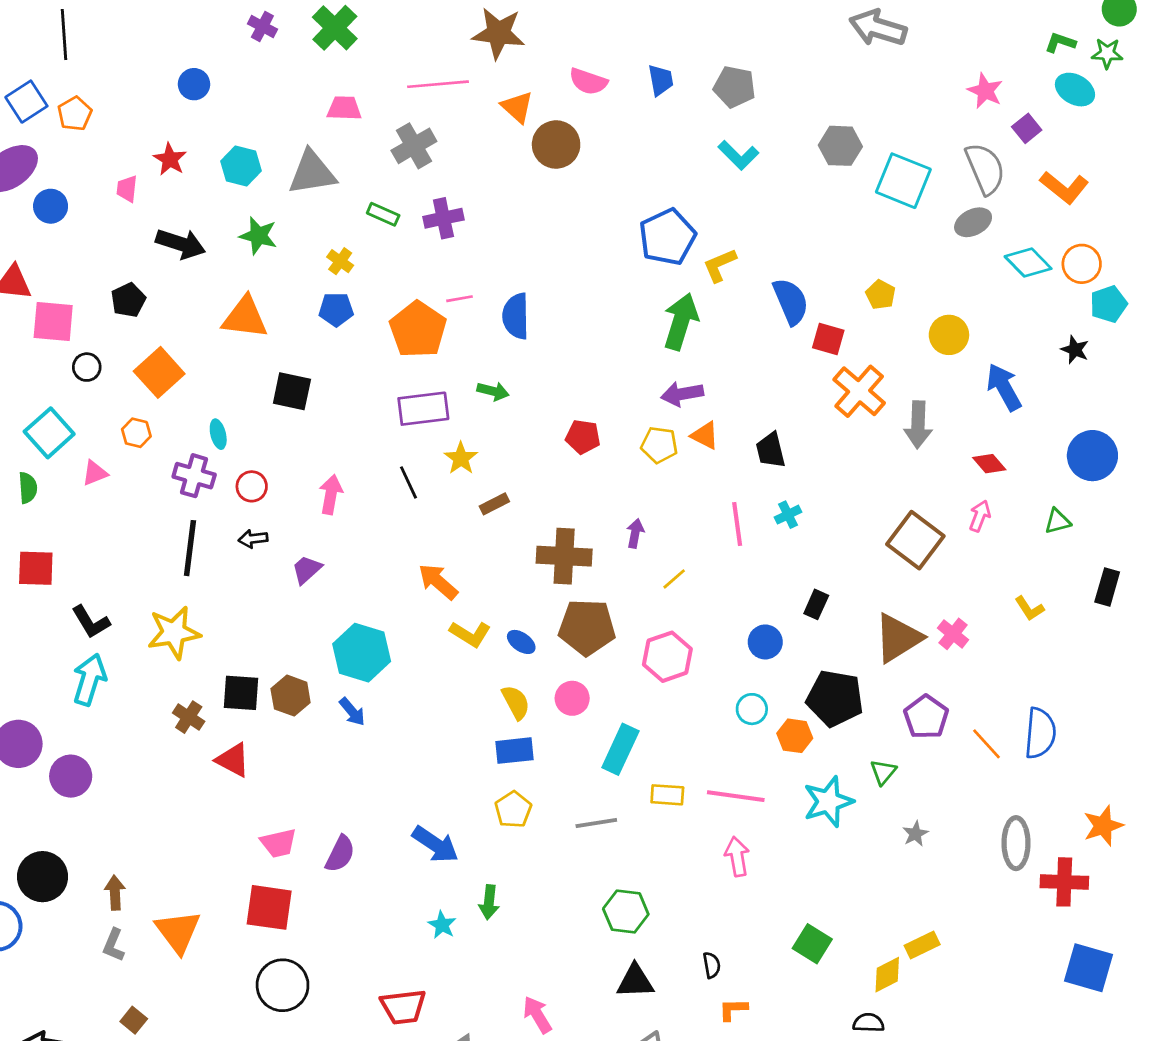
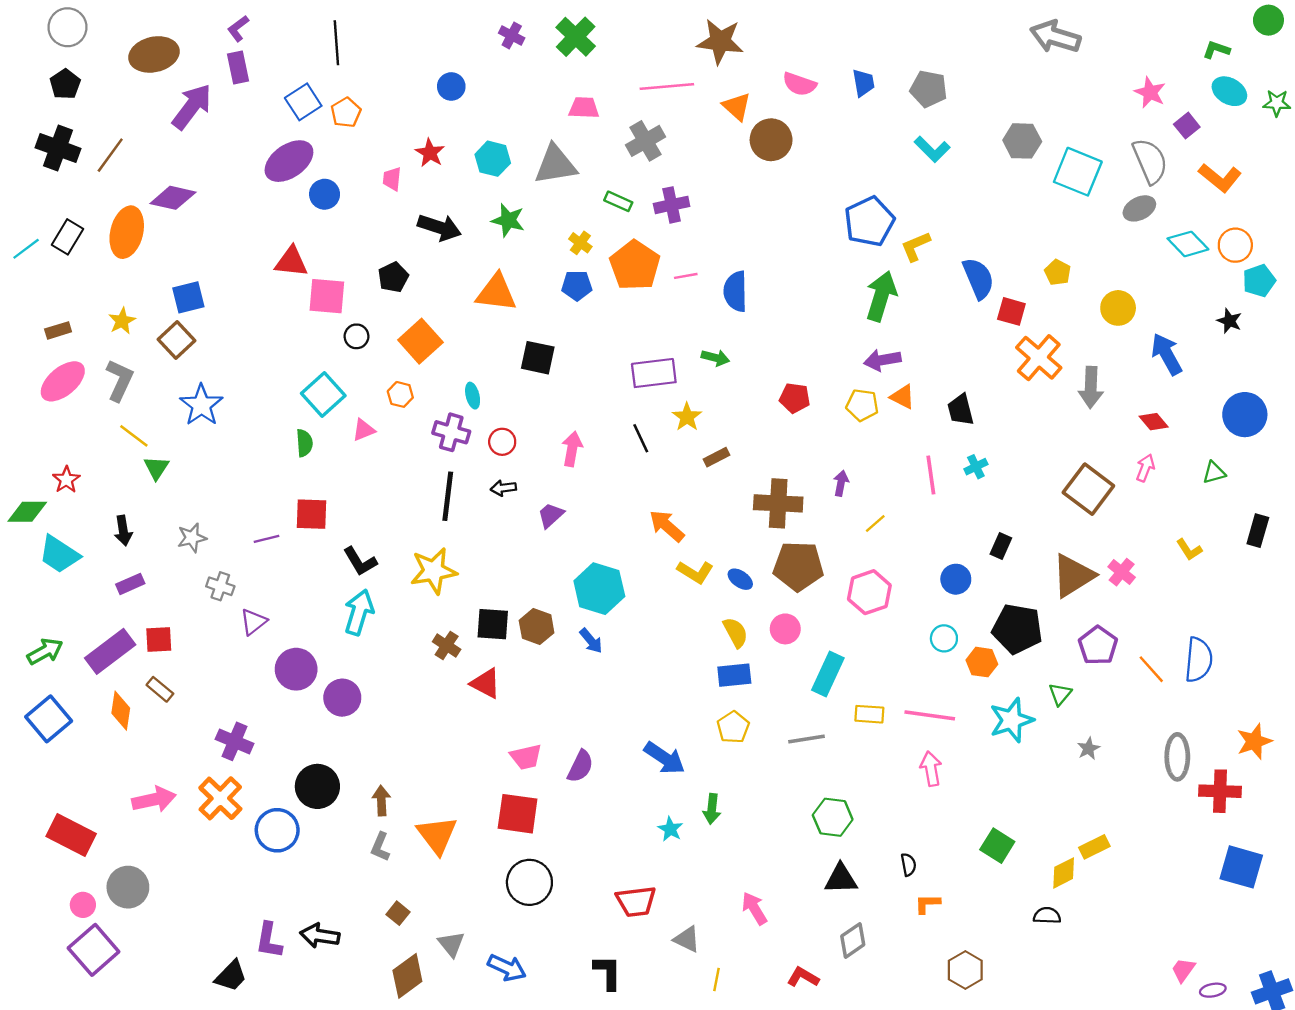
green star: (1107, 53) -> (1277, 103), moved
orange pentagon: (418, 330) -> (635, 265), moved

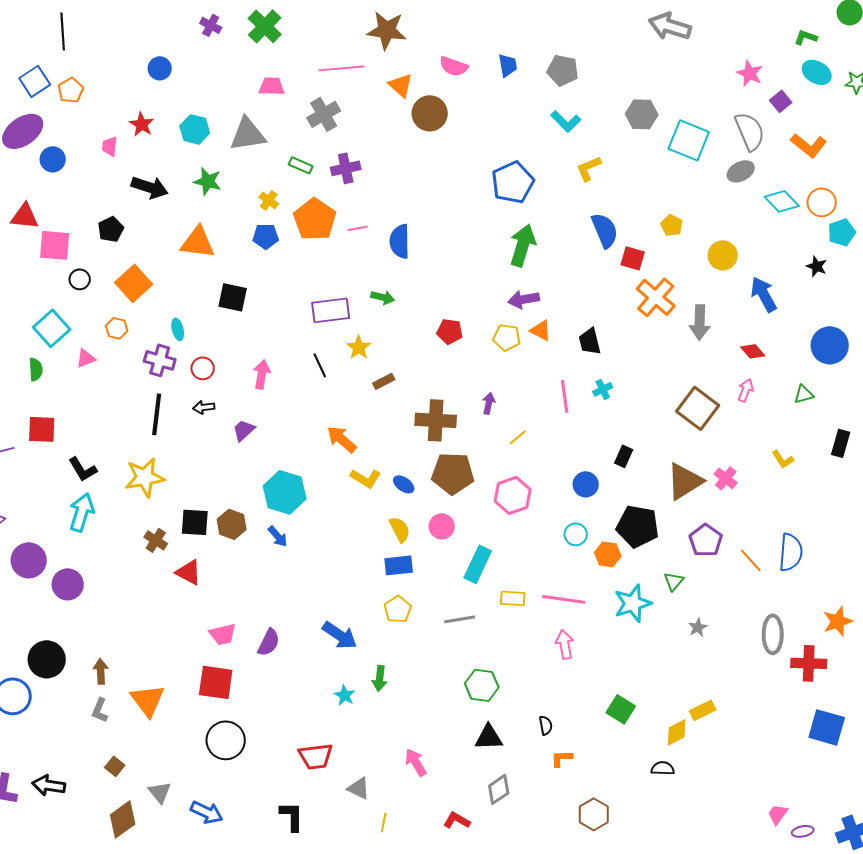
yellow L-shape: (916, 246) -> (589, 168), moved

